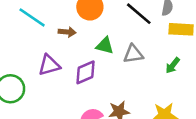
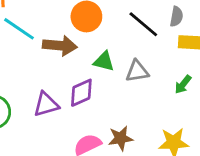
brown arrow: (67, 32) -> (60, 46), size x1.6
purple triangle: (49, 65) -> (46, 104), moved

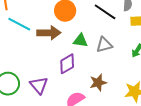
purple triangle: (46, 104) -> (39, 85), moved, turned -48
brown star: (120, 138) -> (98, 83), moved

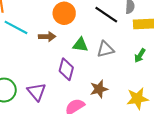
brown arrow: (49, 33) -> (47, 37), size x0.7
purple diamond: (67, 64) -> (66, 69), turned -45

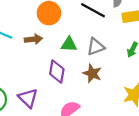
brown star: (99, 89) -> (92, 73), moved, turned -30

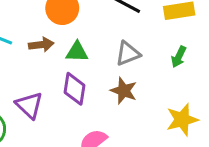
green triangle: (69, 44) -> (77, 52), moved
purple triangle: (28, 98) -> (29, 105), moved

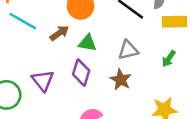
brown arrow: (41, 45) -> (59, 33), turned -36

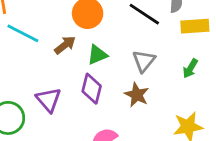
green triangle: (87, 43) -> (97, 55), turned -30
gray triangle: (128, 50) -> (144, 61), turned -35

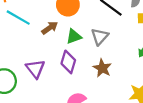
gray triangle: (144, 61) -> (100, 37), moved

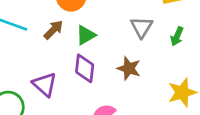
gray triangle: (100, 37) -> (142, 27), moved

